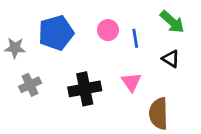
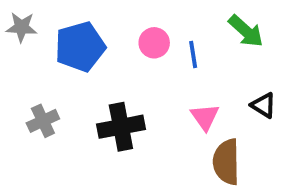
gray star: (15, 48) -> (21, 27), moved
black triangle: (171, 59) -> (263, 105), moved
pink triangle: (131, 82) -> (205, 117), moved

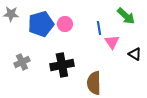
pink circle: (154, 43) -> (65, 24), moved
pink triangle: (205, 117) -> (112, 42), moved
brown semicircle: (226, 162) -> (94, 83), moved

